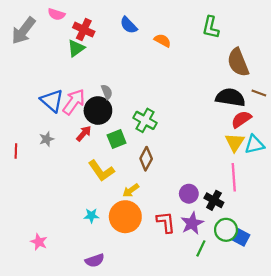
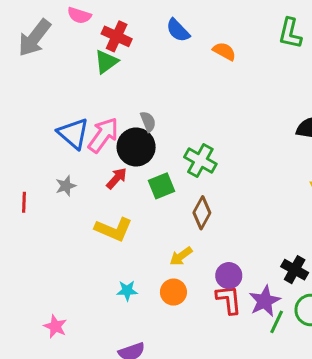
yellow L-shape: (101, 171) -> (114, 229), moved, turned -32
purple circle: (189, 194) -> (229, 276), moved
orange circle: (125, 217) -> (173, 292), size x0.6
green line: (201, 248) -> (277, 322), moved

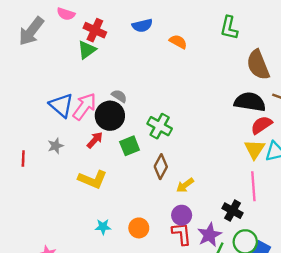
blue semicircle: (178, 30) -> (142, 25), turned -60
gray semicircle: (148, 122) -> (119, 96), turned -35
yellow arrow: (181, 256) -> (185, 185), moved

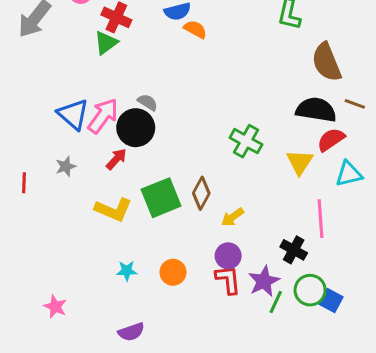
orange semicircle: (178, 42) -> (195, 29), moved
green cross: (160, 126) -> (246, 141), moved
green square: (130, 146) -> (161, 198), moved, size x1.5
yellow triangle: (255, 149) -> (300, 162), moved

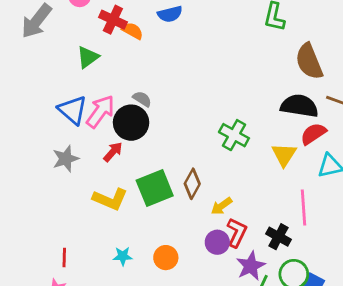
orange semicircle: (195, 29) -> (132, 31), moved
green triangle: (106, 43) -> (88, 57), moved
gray star: (66, 166) -> (66, 159), size x1.4
red line: (24, 183) -> (64, 258), moved
red L-shape: (228, 280) -> (237, 233), moved, turned 32

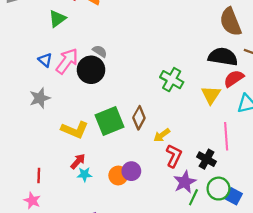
blue triangle: (73, 110) -> (45, 60), size x0.6
red arrow: (113, 152) -> (78, 161), moved
purple circle: (217, 242) -> (131, 171), moved

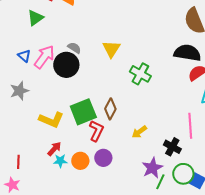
yellow triangle: (211, 95) -> (111, 49), moved
yellow arrow: (162, 135) -> (139, 132), moved
red L-shape: (174, 156) -> (96, 131), moved
orange circle: (118, 175) -> (80, 161), moved

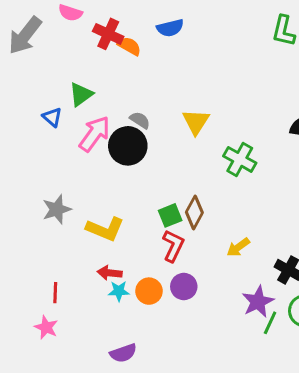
green triangle: (35, 18) -> (81, 94), moved
blue triangle: (24, 56) -> (52, 117), moved
gray star: (19, 91) -> (57, 209), moved
green square: (83, 112) -> (170, 215), moved, size x0.6
red arrow: (54, 149) -> (110, 273), turned -126

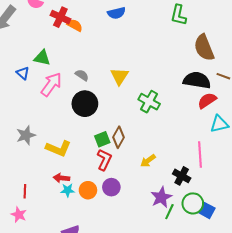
blue semicircle: (170, 28) -> (116, 13), moved
green triangle: (81, 94) -> (42, 58), turned 48
black circle: (128, 146) -> (85, 104), moved

